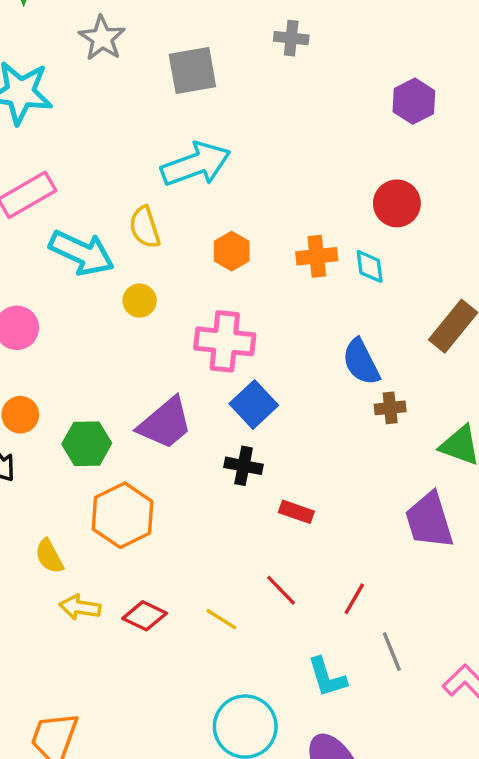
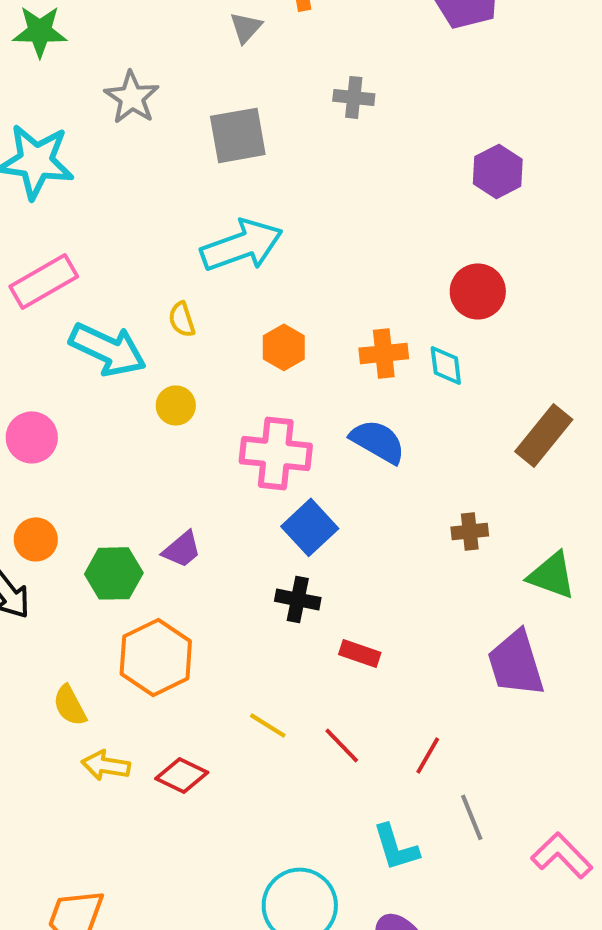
yellow semicircle: (145, 227) -> (182, 319), size x0.7
blue semicircle: (361, 362) -> (378, 441), moved, turned 147
purple trapezoid: (165, 423) -> (182, 549), moved, size x0.6
yellow line: (221, 619) -> (268, 725), moved

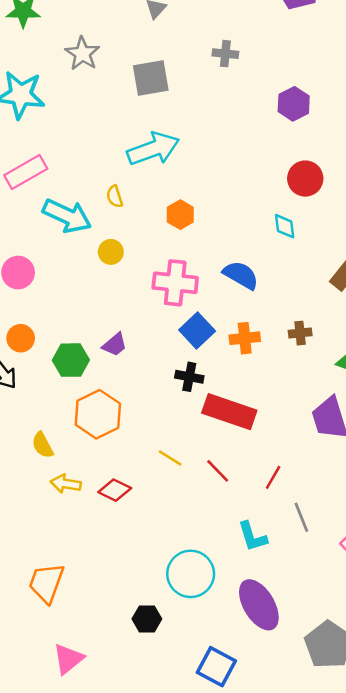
purple hexagon: (498, 171) -> (294, 104), moved
orange cross: (384, 353) -> (245, 338), moved
red rectangle: (360, 653) -> (229, 412), size x2.0

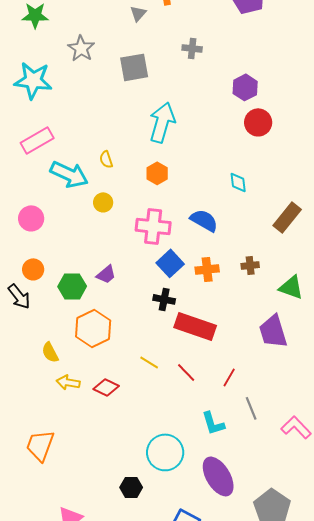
cyan arrow: (153, 149) -> (162, 122), moved, turned -54
red circle: (305, 179) -> (258, 122), moved
orange trapezoid: (46, 583) -> (40, 445), moved

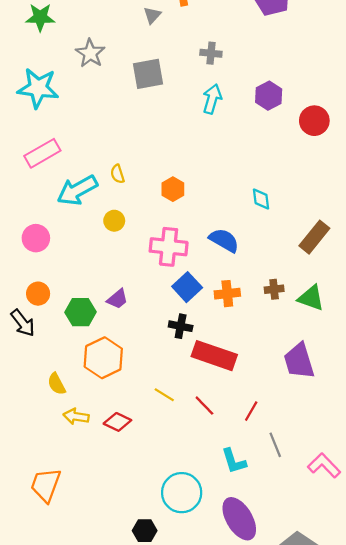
cyan arrow: (162, 122) -> (212, 99), moved, size x0.7
red circle: (258, 122) -> (314, 121), moved
cyan arrow: (69, 174) -> (77, 190), turned 126
green triangle: (291, 287) -> (311, 298), moved

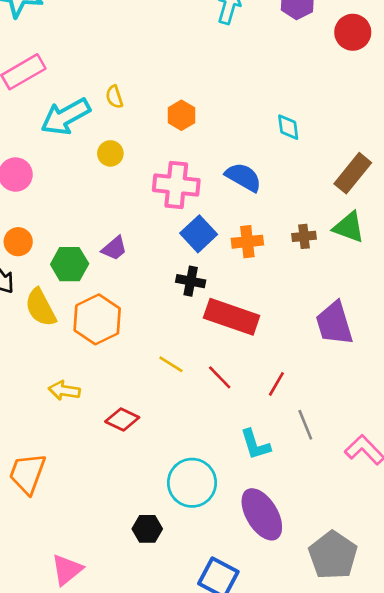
green triangle: (311, 298) -> (349, 227), moved
yellow semicircle: (57, 384) -> (41, 308), moved, size x1.4
red diamond: (117, 422) -> (122, 420), moved

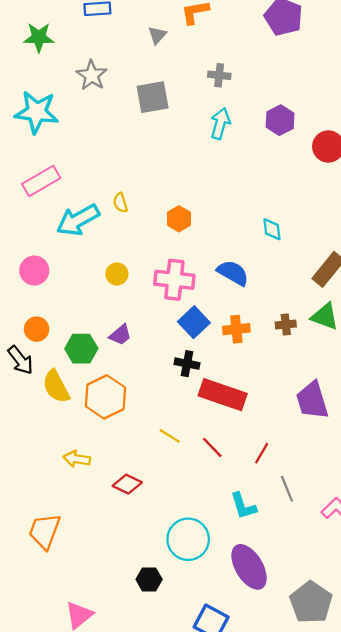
yellow circle: (110, 153) -> (117, 274), moved

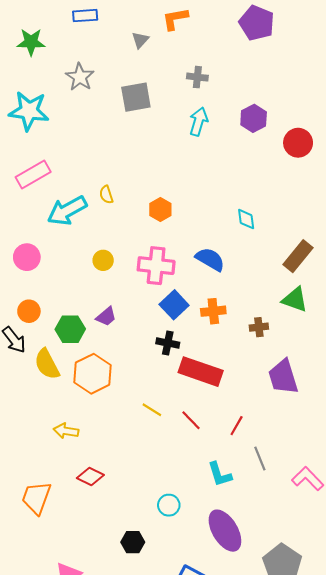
brown cross: (286, 325) -> (259, 327), moved
red diamond: (127, 484) -> (90, 477), moved
cyan circle: (188, 539) -> (169, 505), size x0.6

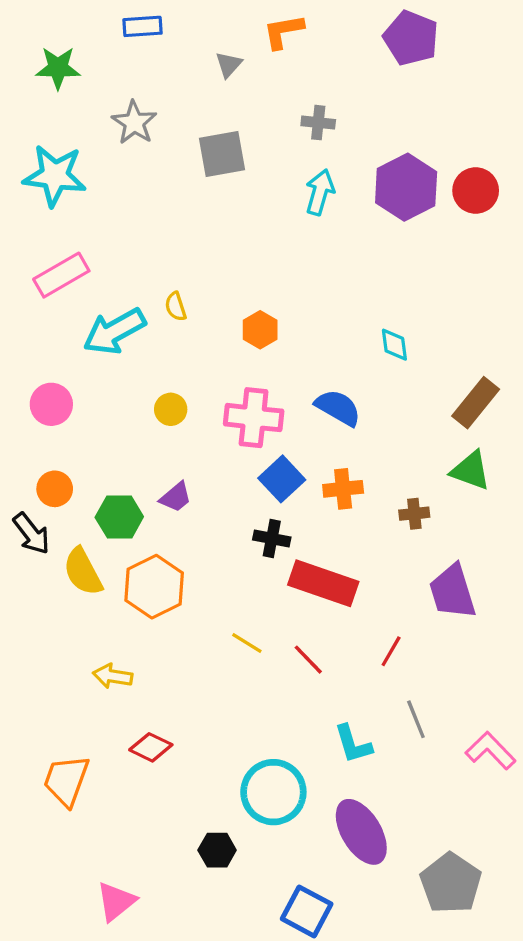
purple hexagon: (254, 118) -> (406, 187), size x1.5
red circle: (298, 143) -> (476, 191), moved
red line: (237, 426) -> (391, 651), moved
cyan circle: (169, 505) -> (273, 792), size x1.8

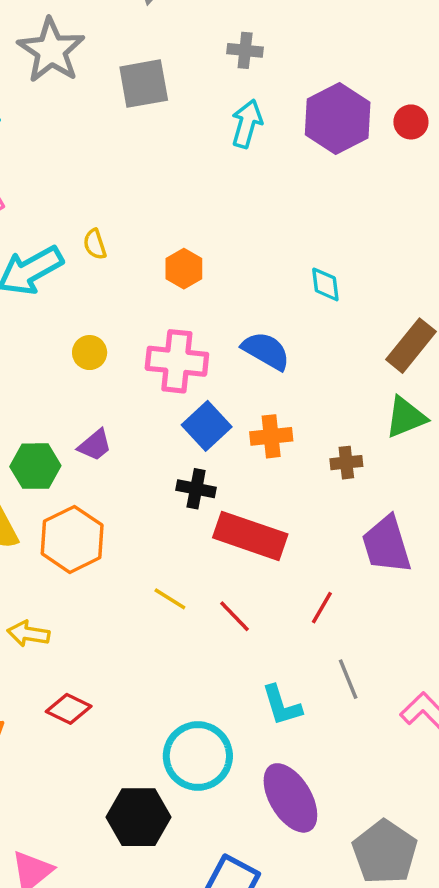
gray star: (134, 123) -> (51, 50), size x1.4
red circle: (476, 191) -> (411, 122), size x0.7
green triangle: (471, 471) -> (406, 417), turned -42
black hexagon: (217, 850) -> (138, 817), size x1.6

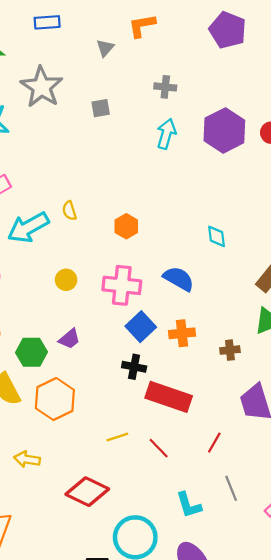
gray square: (144, 84) -> (101, 108), size x0.6
yellow line: (170, 599) -> (117, 437), turned -50
red diamond: (69, 709) -> (87, 492), moved, size x1.5

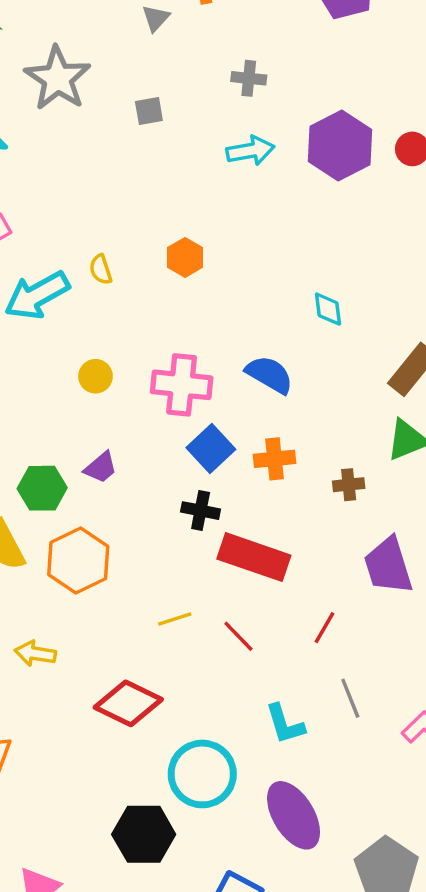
cyan arrow: (166, 134) -> (250, 151), turned 64
orange hexagon: (126, 226) -> (185, 257), moved

